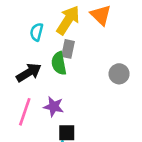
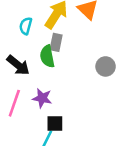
black arrow: (29, 73) -> (18, 65), turned 70

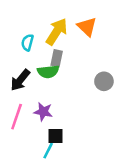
green semicircle: (47, 56) -> (48, 72), turned -85
black arrow: (18, 65) -> (20, 80), turned 90

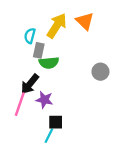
gray rectangle: (57, 58) -> (39, 50), moved
black arrow: (20, 80) -> (30, 84), moved

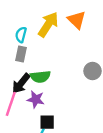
gray rectangle: (39, 50) -> (21, 54), moved
green semicircle: (49, 63) -> (40, 77), moved

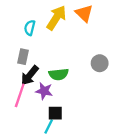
gray rectangle: (21, 54) -> (23, 57), moved
green semicircle: (40, 77) -> (59, 74), moved

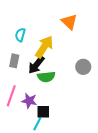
yellow arrow: (56, 18) -> (44, 47), moved
black arrow: (30, 75) -> (36, 65), moved
purple star: (44, 91) -> (29, 101), moved

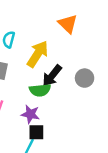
black arrow: (36, 65) -> (52, 76), moved
purple star: (29, 101) -> (30, 114), moved

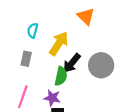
gray circle: (85, 78) -> (101, 65), size x1.5
green semicircle: (40, 90) -> (61, 76), turned -72

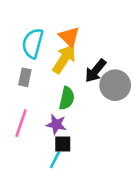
orange triangle: (86, 16) -> (69, 37), moved
cyan semicircle: (33, 30) -> (33, 43), size x1.6
black arrow: (72, 63) -> (96, 71), moved

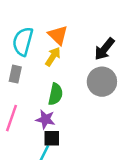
yellow arrow: (64, 59) -> (53, 57), size x0.7
black arrow: (96, 71) -> (104, 49), moved

